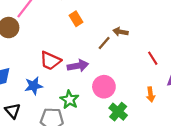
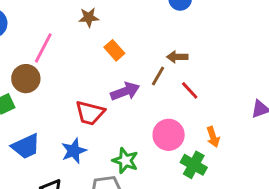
red line: (153, 58) -> (190, 90), moved
purple arrow: (78, 66) -> (125, 91), moved
orange arrow: (151, 94) -> (213, 137), moved

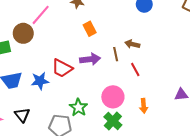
brown line: (158, 76) -> (116, 54), turned -56
blue star: (74, 151) -> (40, 81), moved
green cross: (194, 165) -> (113, 121), moved

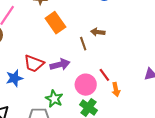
orange rectangle: (90, 29) -> (55, 23), size x1.5
purple arrow: (90, 59) -> (60, 64), moved
red line: (135, 69) -> (104, 75), moved

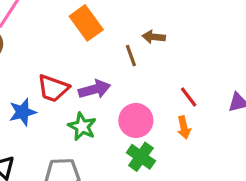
red line: (104, 75) -> (189, 97), moved
green star: (54, 99) -> (82, 126), moved

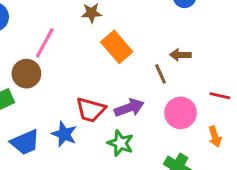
red line: (189, 97) -> (220, 96), moved, turned -36
blue star: (23, 112) -> (64, 134), turned -30
pink circle: (136, 120) -> (181, 113), moved

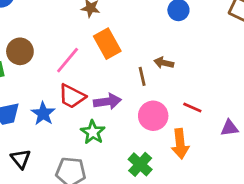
pink line: (45, 43) -> (68, 60), moved
orange arrow: (215, 137) -> (180, 144), size x1.5

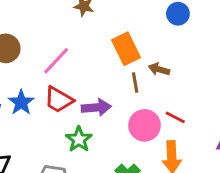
orange rectangle: (107, 44) -> (126, 49), moved
red line: (192, 107) -> (175, 117), moved
blue star: (43, 114) -> (21, 102), moved

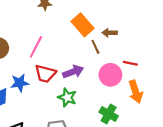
blue star: (21, 102) -> (20, 83), turned -30

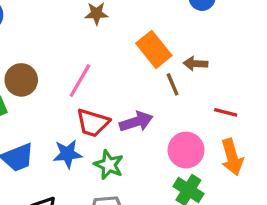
pink circle: (110, 75) -> (186, 150), moved
blue star: (20, 83) -> (67, 154), moved
green star: (67, 97) -> (109, 165), moved

